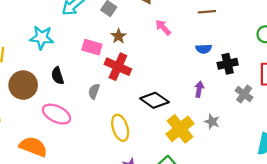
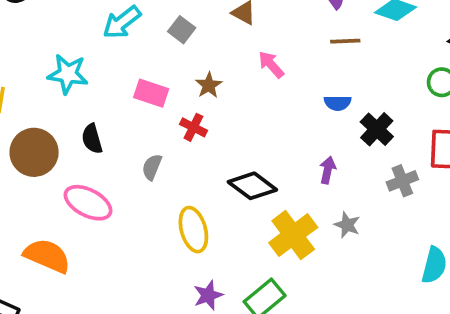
brown star: (119, 36) -> (209, 85), moved
black cross: (228, 64) -> (377, 129), turned -36
red cross: (118, 67) -> (193, 127), size x0.6
gray cross: (244, 94) -> (402, 181), turned 30

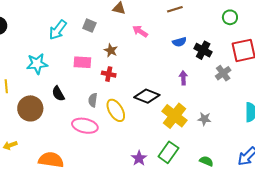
pink ellipse: (88, 203) -> (85, 126), moved
gray star: (347, 225) -> (204, 119), moved
yellow ellipse: (193, 230) -> (116, 110), moved

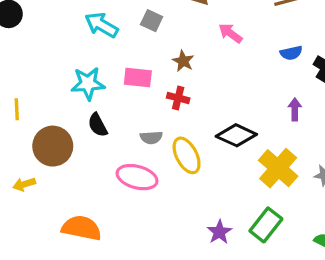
cyan arrow: (58, 30) -> (101, 25), turned 80
cyan star: (37, 64) -> (88, 83), moved
gray semicircle: (93, 100) -> (151, 138), turned -104
yellow arrow: (10, 145) -> (24, 184), moved

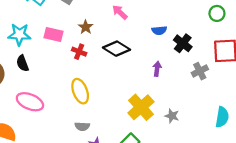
black diamond: (236, 135) -> (117, 49), moved
gray semicircle: (151, 138) -> (82, 126), moved
pink ellipse: (137, 177) -> (30, 102), moved

